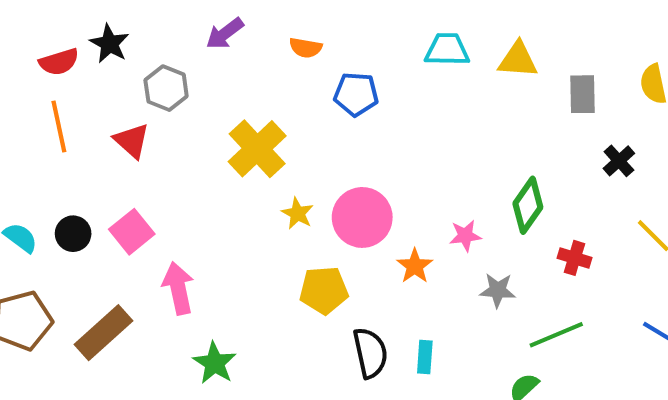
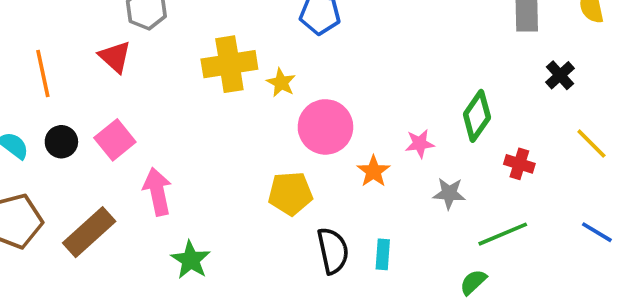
orange line: (59, 127) -> (43, 73), moved
yellow cross: (257, 149) -> (229, 64), turned 34
yellow star: (297, 213) -> (281, 83), moved

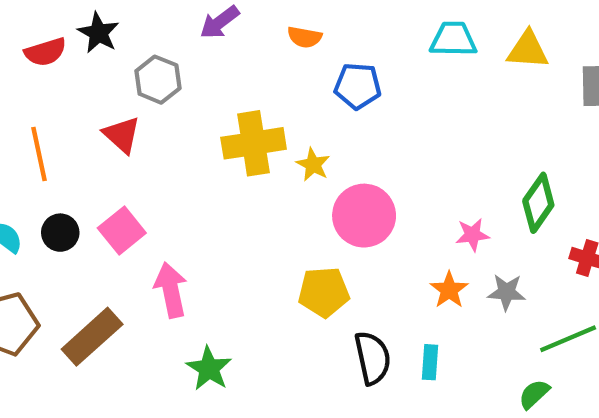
orange star: (373, 171) -> (449, 290), moved

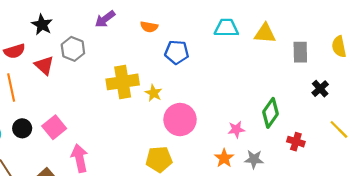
red semicircle: (45, 52) -> (14, 51), moved
red triangle: (122, 135) -> (44, 65), moved

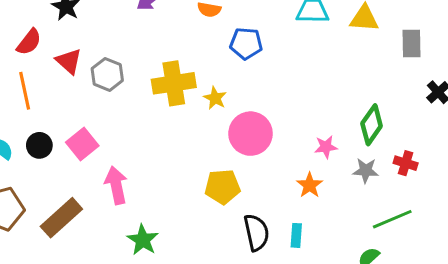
gray hexagon: (73, 49) -> (107, 74), moved
red semicircle: (14, 51) -> (29, 42), turned -35
gray star: (254, 159) -> (366, 170), moved

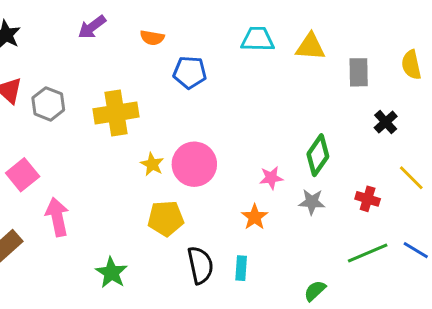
yellow star: (215, 98) -> (152, 164), moved
red cross: (406, 163) -> (368, 199), moved
green line: (392, 219) -> (368, 253), moved
green star: (143, 240) -> (111, 273), moved

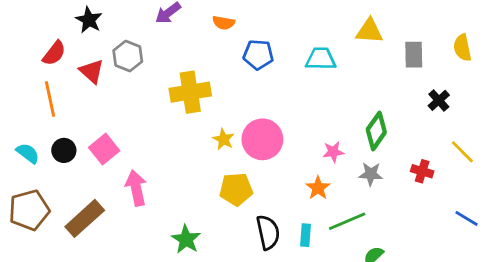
cyan trapezoid: (258, 39) -> (321, 59), moved
gray hexagon: (48, 104) -> (128, 56), moved
green line: (368, 253) -> (347, 221), moved

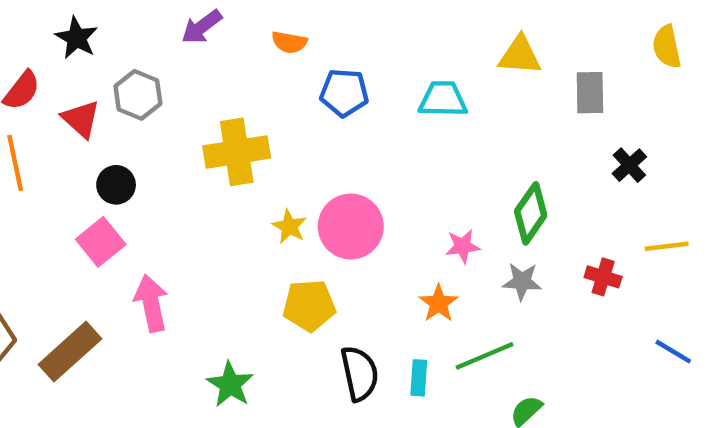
yellow semicircle: (462, 48) -> (667, 47), moved
black circle: (64, 150) -> (116, 185), moved
yellow line: (462, 152) -> (667, 246), turned -52

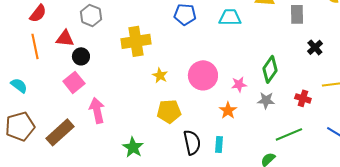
red triangle: (81, 119) -> (65, 38), moved, turned -36
pink circle: (351, 227) -> (203, 75), moved
green line: (485, 356) -> (289, 134), moved

